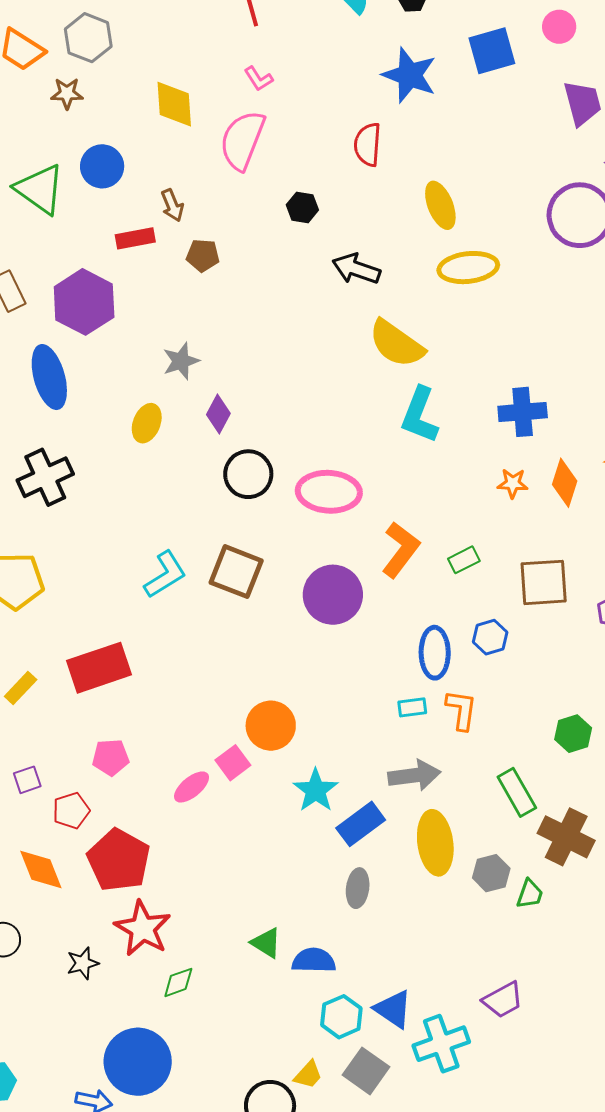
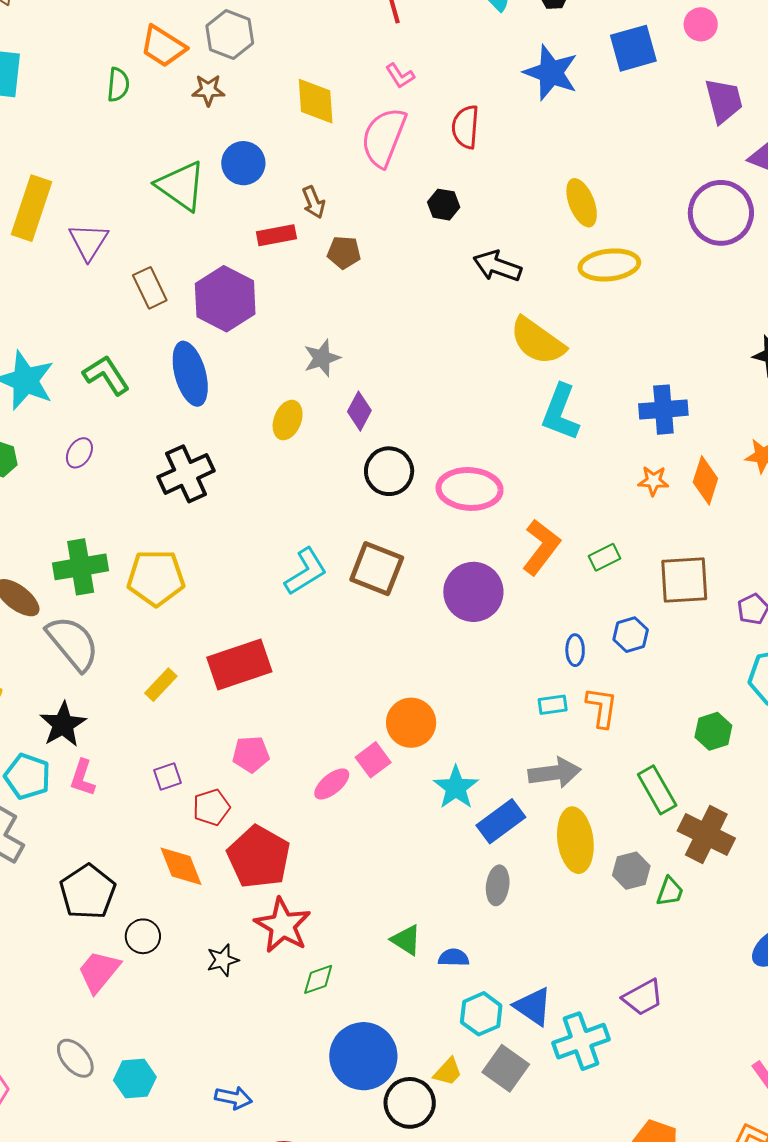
red semicircle: (368, 144) -> (465, 127), moved
blue ellipse: (435, 653) -> (575, 650), size x0.6
blue semicircle: (314, 960) -> (454, 958), size x0.7
blue circle: (138, 1062) -> (363, 1056), moved

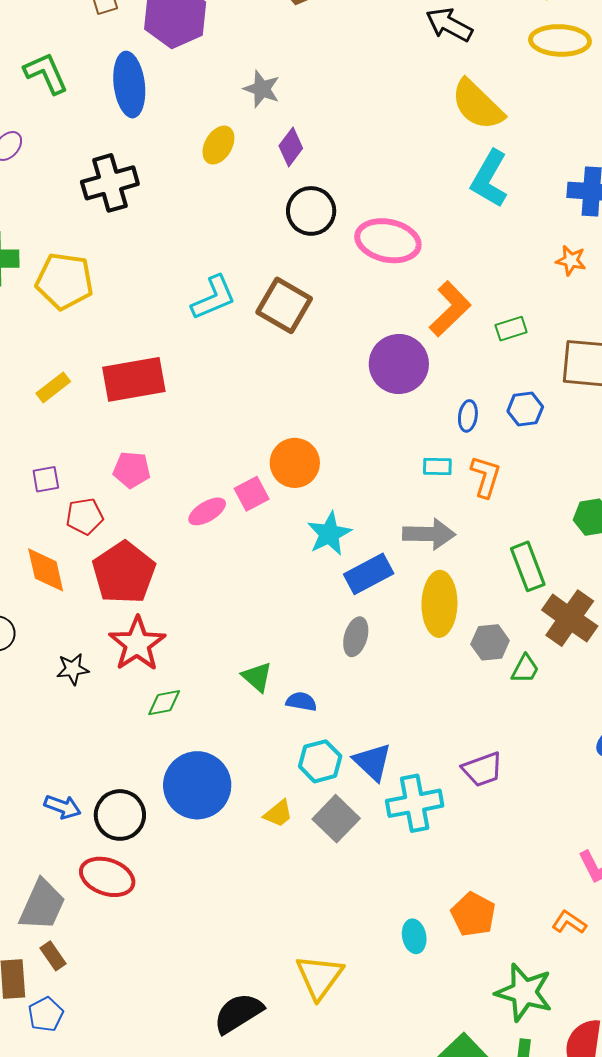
gray star: (322, 358) -> (262, 89), turned 30
purple circle: (473, 592) -> (399, 364), moved
black circle: (410, 1103) -> (120, 815), moved

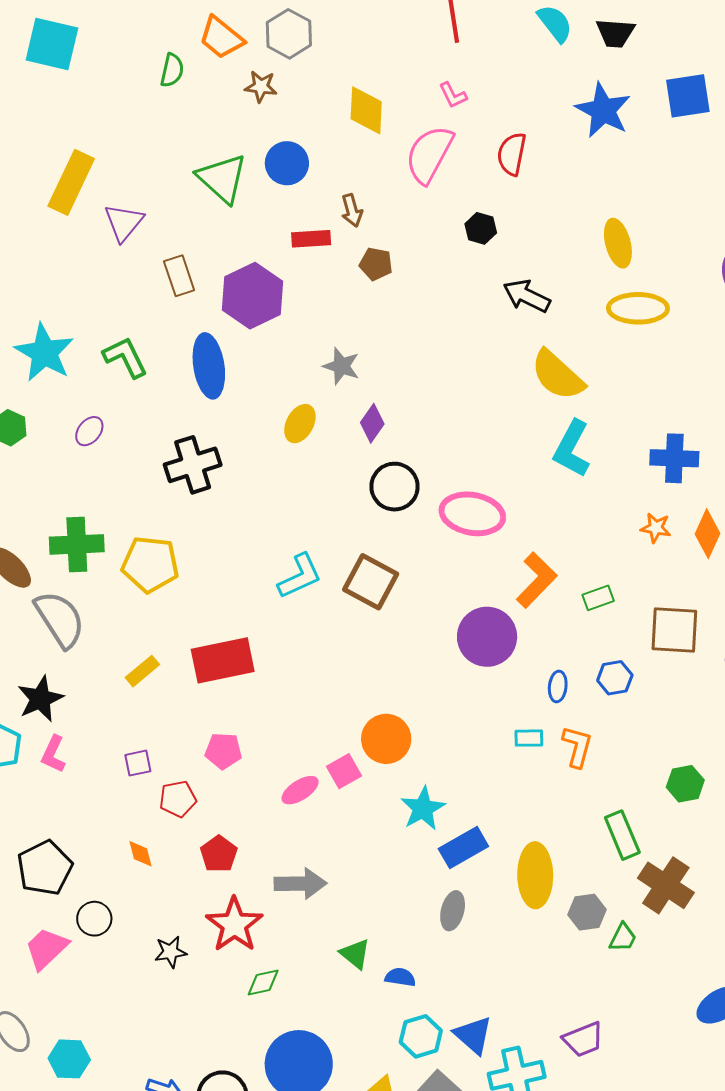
gray arrow: (429, 534) -> (300, 884), moved
orange diamond: (46, 570) -> (141, 854), size x0.6
red pentagon: (124, 573) -> (219, 854), size x0.6

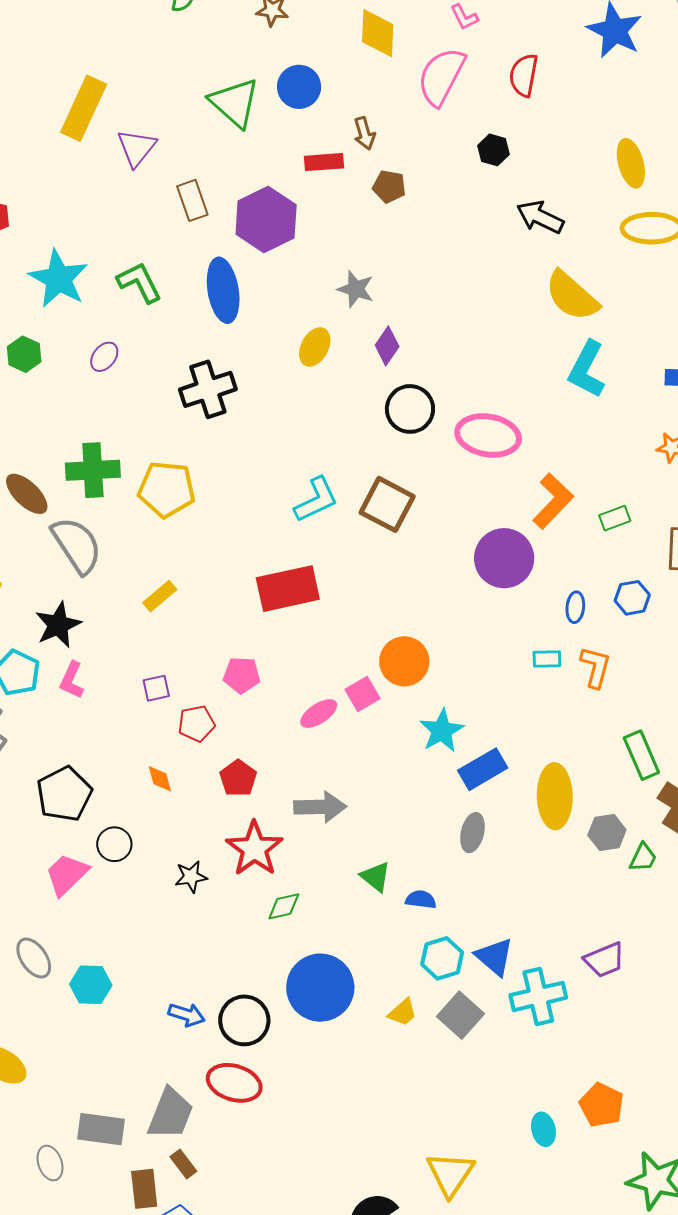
red rectangle: (223, 660) -> (288, 589), moved

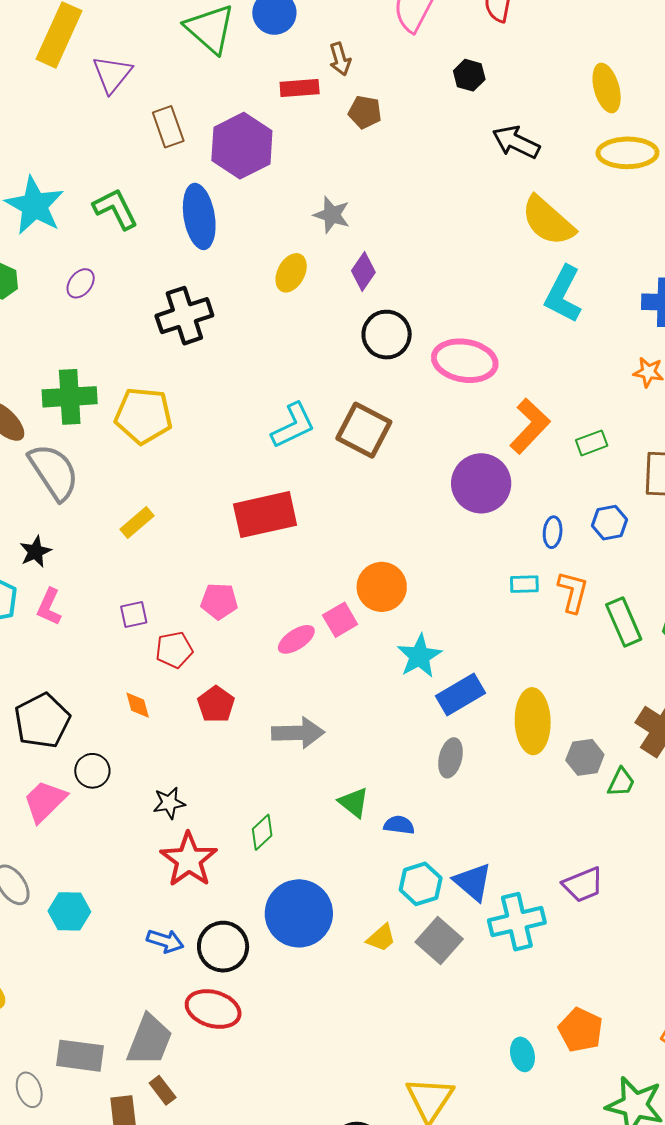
black star: (58, 625) -> (35, 552), size x0.7
green rectangle: (641, 755) -> (624, 622), moved
red star: (254, 849) -> (189, 860), moved
green diamond: (284, 906) -> (262, 832), turned -30

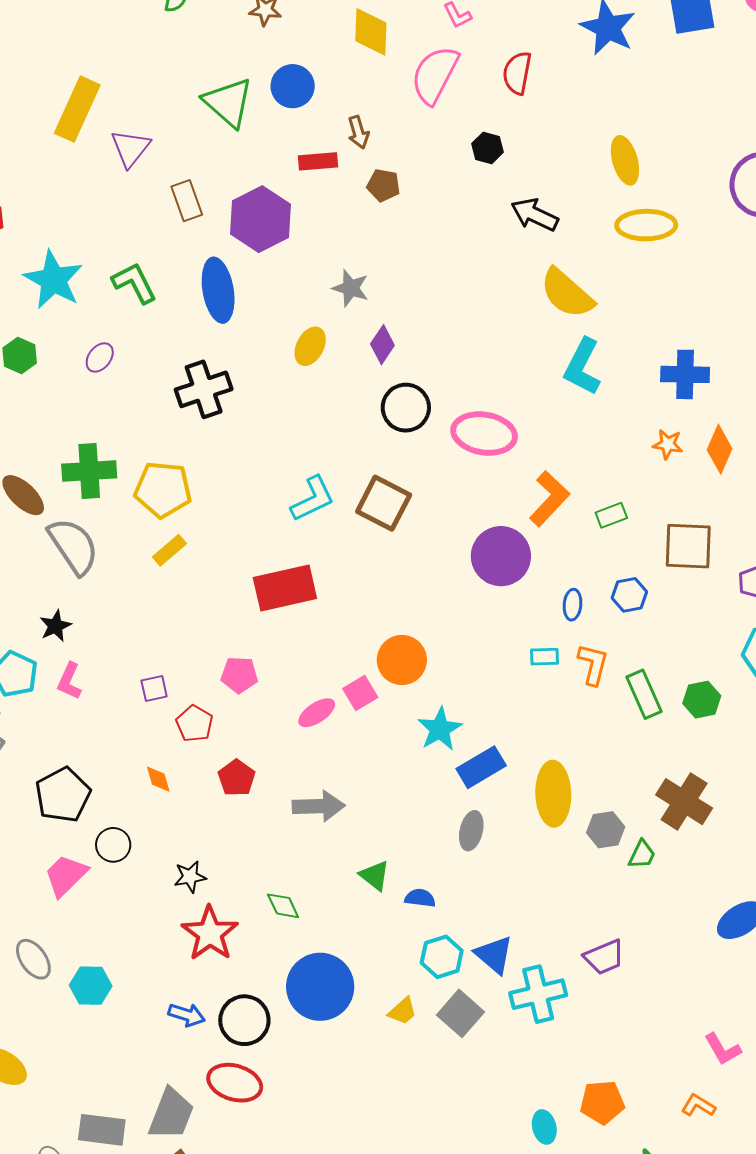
yellow rectangle: (137, 523) -> (169, 550), moved
red pentagon: (174, 650) -> (195, 724), turned -30
green diamond: (262, 832) -> (283, 906), turned -72
orange pentagon: (581, 1030) -> (602, 1102), turned -30

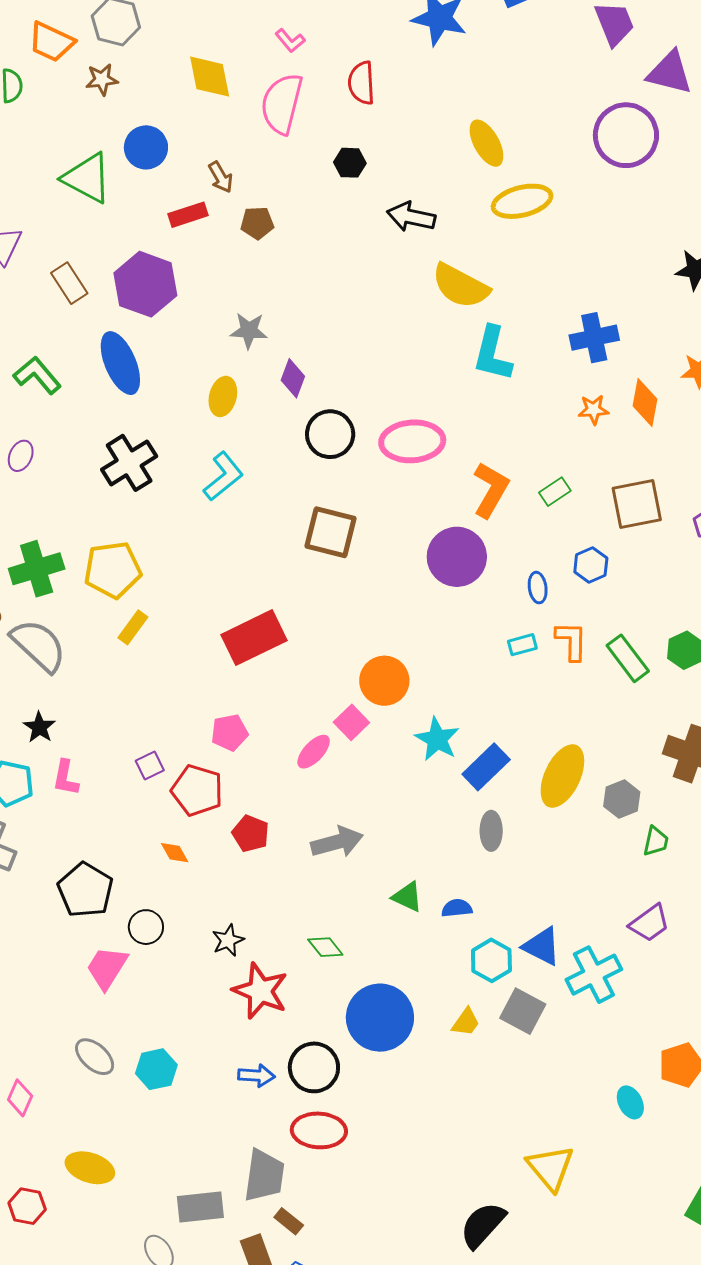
cyan L-shape: (313, 499) -> (223, 476), moved
red pentagon: (195, 724) -> (197, 790), size x1.4
yellow ellipse: (553, 794) -> (562, 776), turned 40
green trapezoid: (642, 855) -> (656, 841), moved

